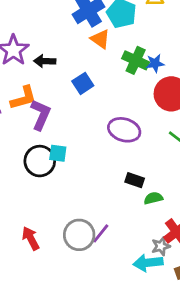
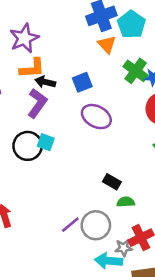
black arrow: (45, 61) -> (45, 82), moved
orange L-shape: (24, 98) -> (32, 68), moved
purple ellipse: (124, 130) -> (96, 117), moved
gray circle: (79, 235) -> (96, 225), moved

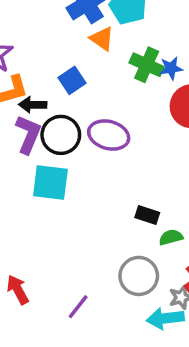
blue square: (82, 82) -> (72, 80), moved
cyan square: (46, 142) -> (50, 182), size x1.6
black circle: (28, 146) -> (61, 135), moved
purple line: (70, 225) -> (78, 307), moved

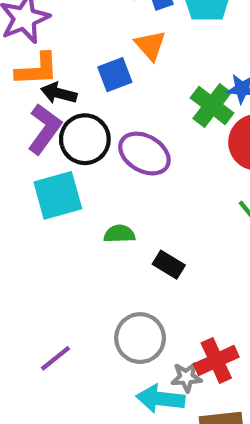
orange triangle: (102, 39) -> (150, 45), moved
green cross: (147, 65) -> (212, 106), moved
cyan square: (50, 182) -> (58, 195), turned -36
green semicircle: (171, 237) -> (119, 234), moved

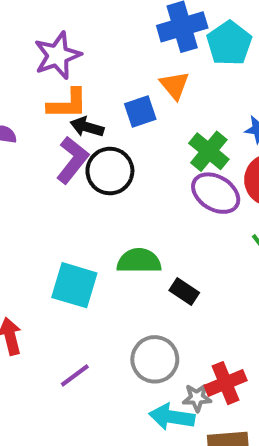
green cross: (212, 106) -> (209, 151), moved
purple ellipse: (144, 154) -> (216, 193), moved
cyan square: (58, 195) -> (74, 285), moved, turned 30
green semicircle: (119, 234) -> (139, 261), size x1.5

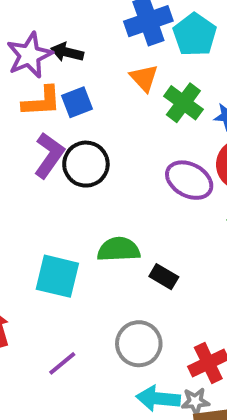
blue square: (140, 111) -> (77, 102), moved
black arrow: (87, 127) -> (67, 52), moved
green cross: (209, 151) -> (183, 103), moved
gray star: (197, 398) -> (195, 401), moved

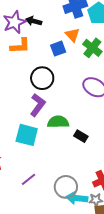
blue square: (77, 102) -> (58, 49), moved
purple L-shape: (49, 155) -> (38, 105), moved
gray circle: (139, 344) -> (66, 187), moved

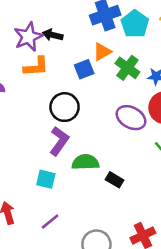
orange triangle: (72, 35) -> (102, 52), turned 42
cyan square: (27, 135) -> (46, 179), size x0.7
purple line: (28, 179) -> (50, 221), moved

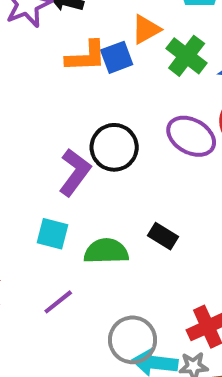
orange L-shape: (36, 67) -> (86, 56), moved
black circle: (65, 107) -> (114, 147), moved
green semicircle: (85, 162) -> (106, 251), moved

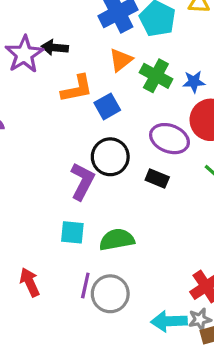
blue square: (117, 57) -> (107, 106), moved
black rectangle: (163, 236) -> (157, 178), moved
purple line: (58, 302) -> (85, 285), turned -30
gray circle: (133, 340) -> (110, 294), moved

